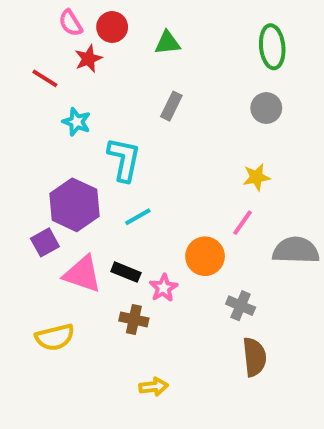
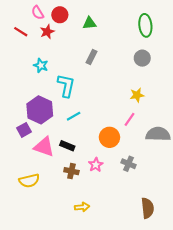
red line: (45, 78) -> (21, 32), moved
pink star: (164, 288) -> (96, 165), moved
brown semicircle: (254, 357) -> (148, 208), moved

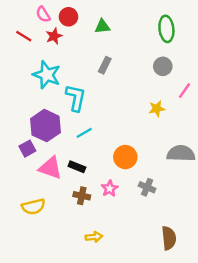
cyan star: (41, 65) -> (47, 75), size x1.6
pink line: (130, 119) -> (185, 91), moved

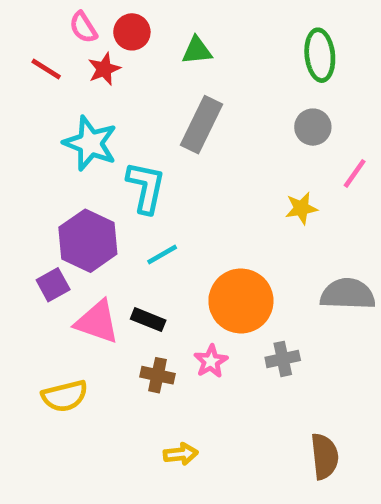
gray rectangle: (105, 65) -> (202, 125), size x1.6
orange circle: (125, 157) -> (241, 301), size x1.4
gray cross: (147, 187) -> (283, 359), turned -35

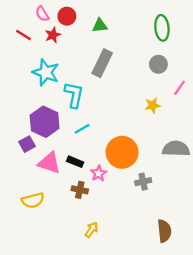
pink star: (211, 361) -> (99, 173), moved
yellow arrow: (181, 454) -> (92, 230), turned -49

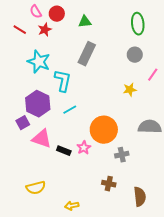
black rectangle: (75, 162) -> (64, 151), moved
brown cross: (80, 190) -> (109, 184), moved
yellow semicircle: (33, 200) -> (36, 188), moved
yellow arrow: (92, 230) -> (72, 206), moved, turned -136

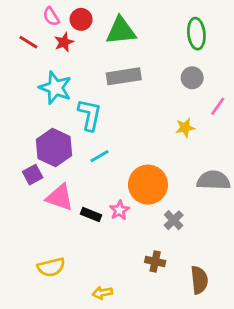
green triangle: (85, 22) -> (121, 31), size x1.6
gray rectangle: (87, 54) -> (124, 76), turned 55
gray cross: (122, 155) -> (174, 220), turned -32

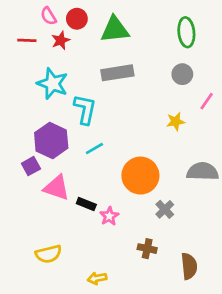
red line: (28, 42) -> (27, 40), turned -30
pink star: (120, 210) -> (109, 216), moved

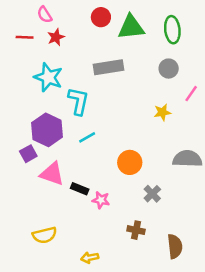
red circle: (77, 19) -> (101, 17), moved
green triangle: (115, 30) -> (131, 27), moved
orange circle: (140, 176) -> (130, 162), size x0.7
pink star: (109, 216) -> (101, 200), turned -30

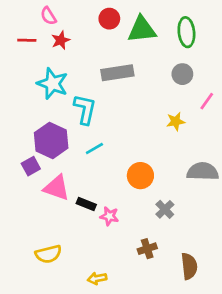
brown cross: (136, 230) -> (147, 249), turned -30

